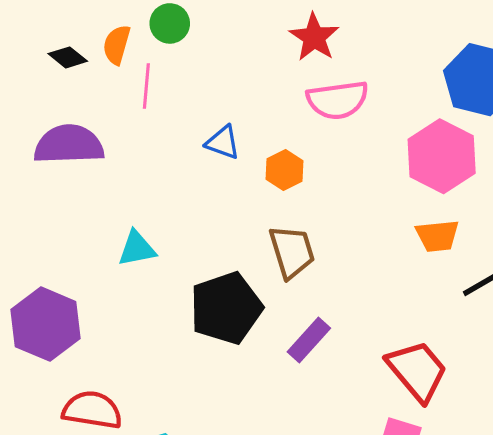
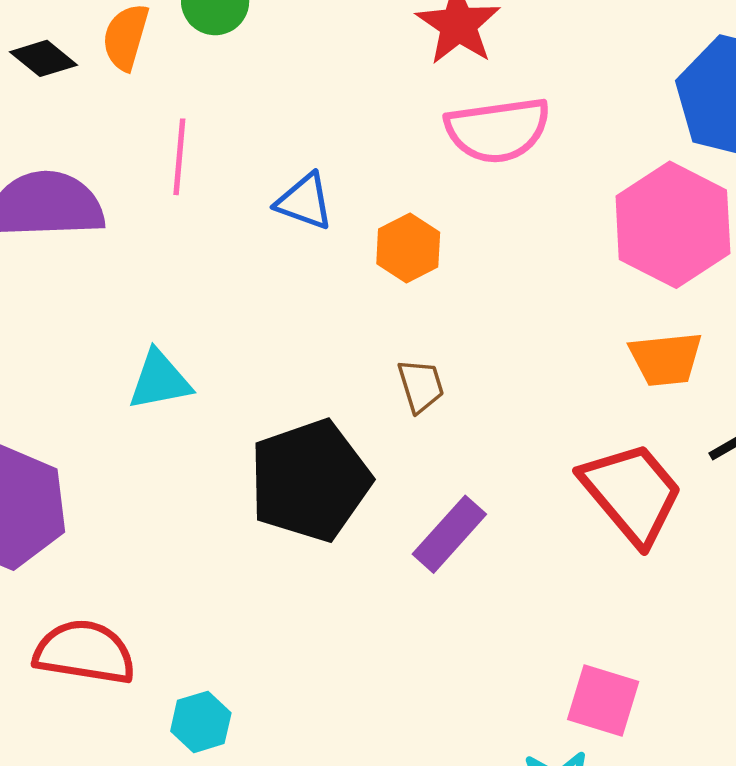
pink line: (146, 86) -> (179, 157), moved
brown trapezoid: (292, 252) -> (421, 386), size x0.6
red trapezoid: (417, 371) -> (632, 493), moved

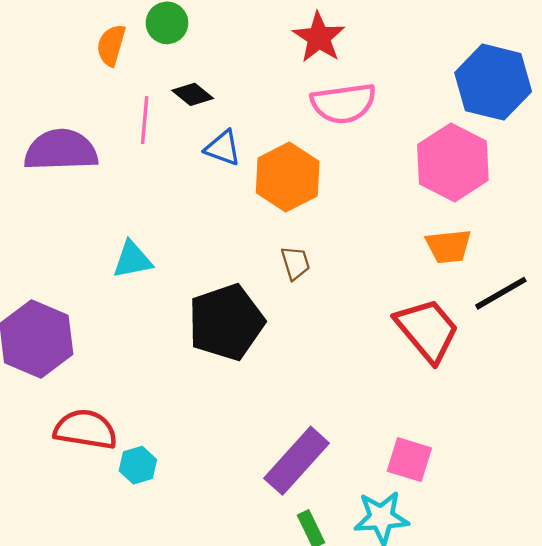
black diamond: (43, 58) -> (193, 94), moved
orange hexagon: (408, 248) -> (288, 177), size x1.6
purple rectangle: (449, 534) -> (297, 461), moved, size x1.4
cyan hexagon: (201, 722) -> (138, 465), moved

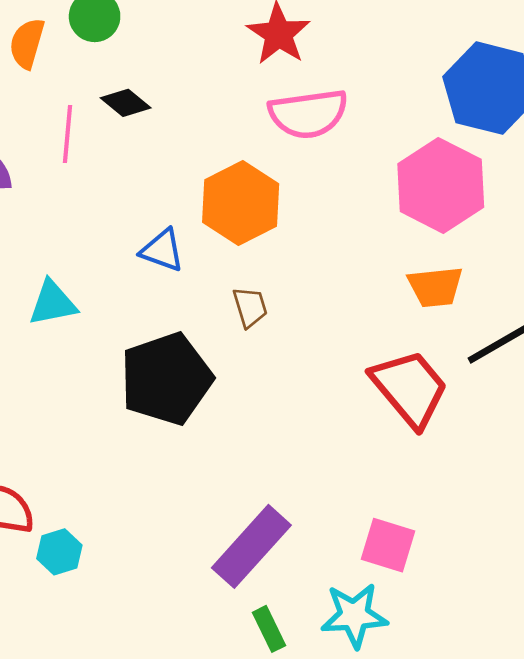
blue triangle: (223, 148) -> (162, 250), moved

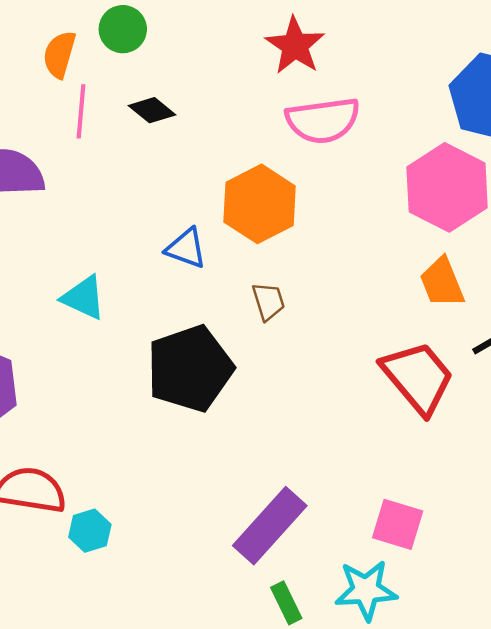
pink line: (68, 134) -> (81, 111), moved
orange trapezoid: (435, 287) -> (442, 282), turned 74
cyan triangle: (53, 303) -> (84, 298), turned 36

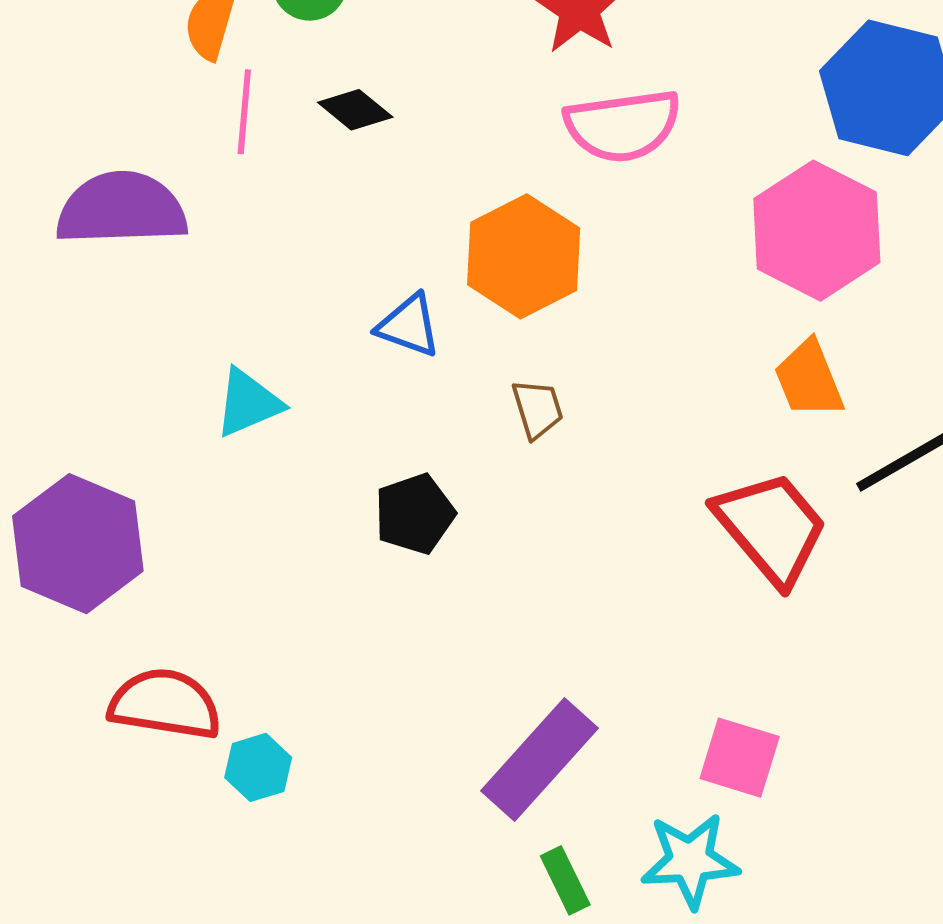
cyan triangle: (84, 298) -> (248, 403), turned -48
black pentagon: (190, 369) -> (415, 514), size x0.6

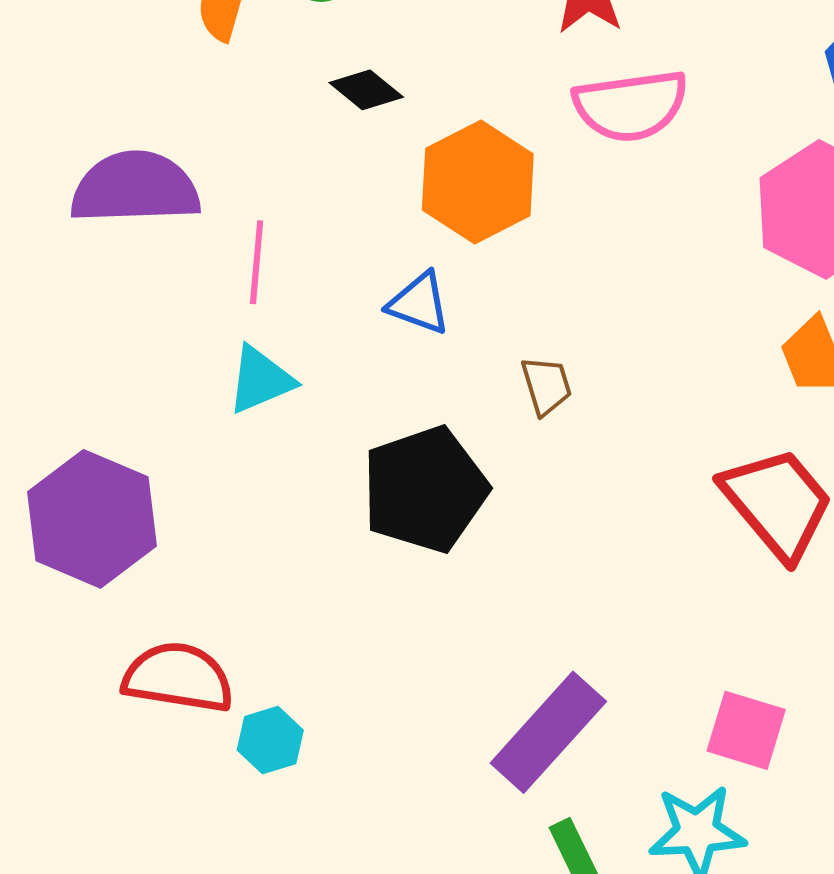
pink line: (244, 112) -> (257, 262), moved
orange hexagon: (524, 256) -> (478, 182), moved
black pentagon: (415, 514) -> (425, 489), size x1.6

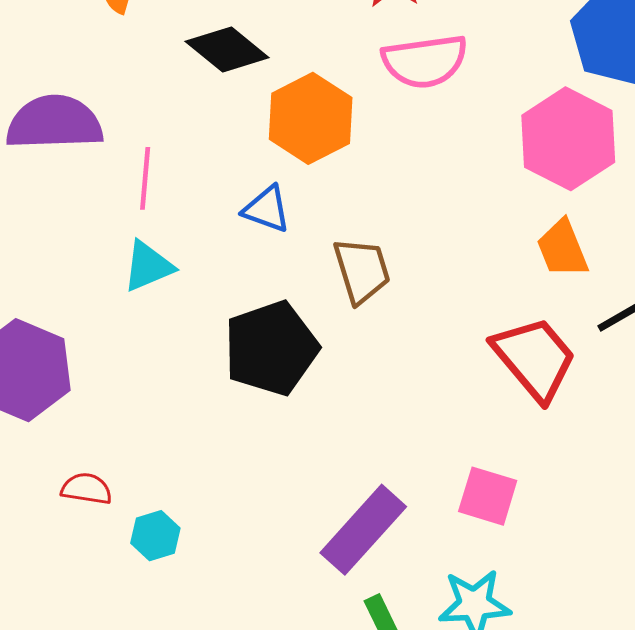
black diamond: (366, 90) -> (227, 50), size x1.5
brown trapezoid: (546, 386) -> (362, 271), size x1.5
red semicircle: (178, 677) -> (87, 489), size x0.6
pink square: (746, 730) -> (488, 496), moved

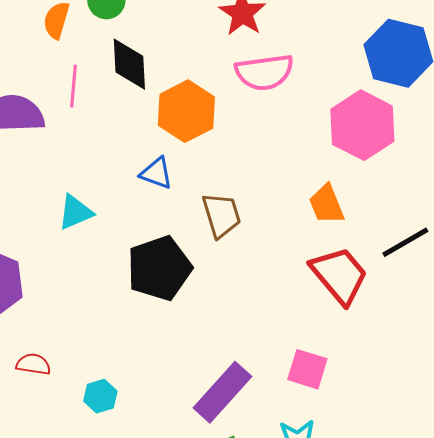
black diamond: (227, 50) -> (129, 64), turned 48
pink line: (145, 178) -> (73, 86), moved
orange trapezoid: (562, 249) -> (326, 204), moved
cyan hexagon: (155, 536) -> (100, 396), moved

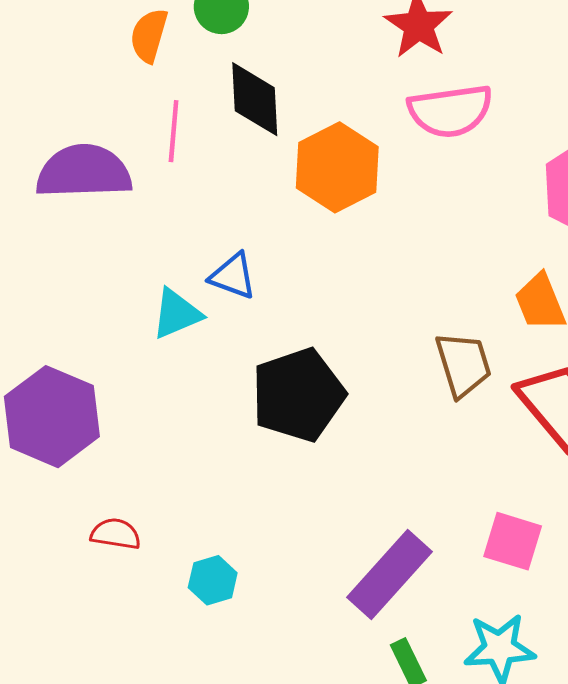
blue triangle: (156, 173) -> (233, 276), moved
brown trapezoid: (221, 215) -> (463, 364), moved

